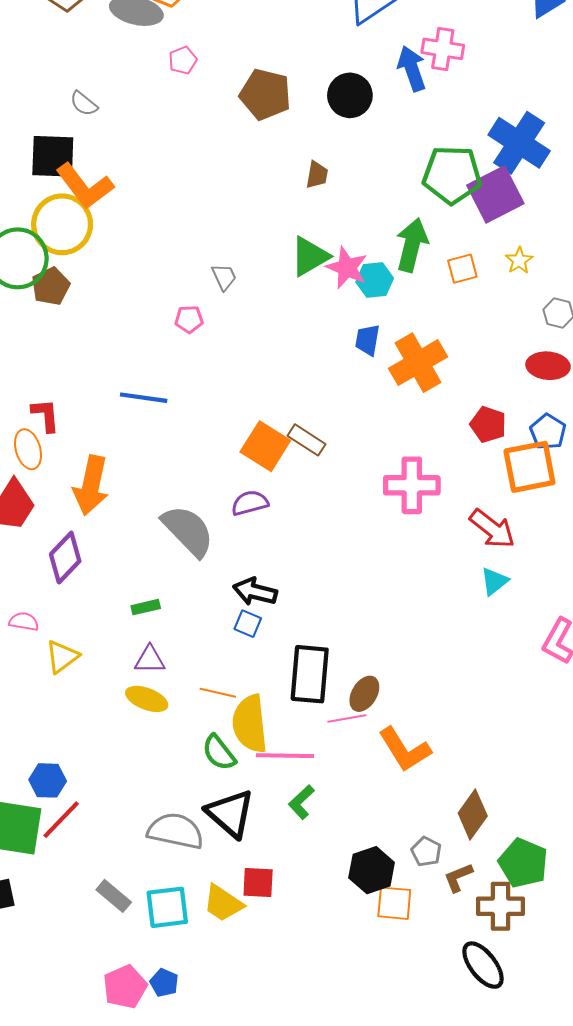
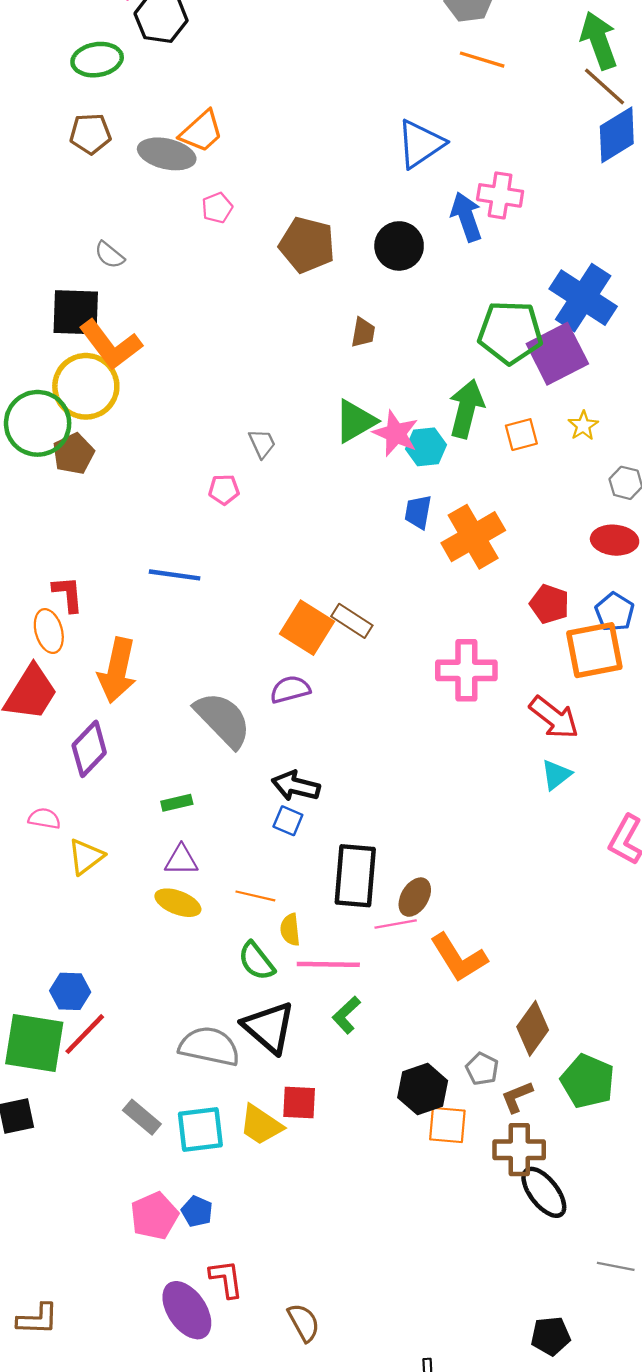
yellow semicircle: (250, 724) -> (290, 930), size x0.5
brown cross: (501, 906) -> (519, 1150), moved

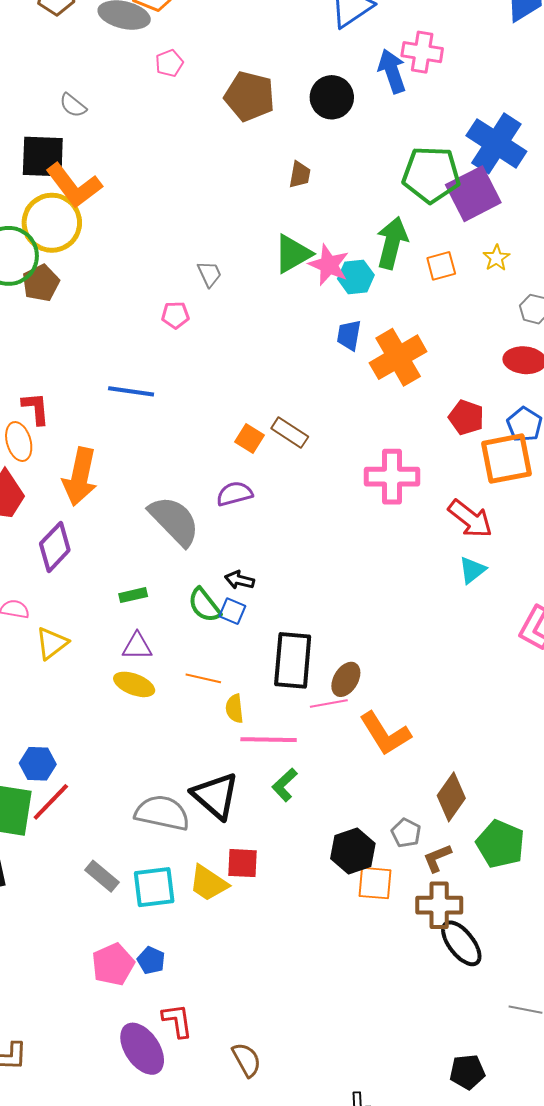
orange square: (307, 628) -> (250, 439), size x0.6
black arrow: (296, 786) -> (239, 580), size x0.7
green semicircle: (256, 961) -> (204, 605), moved

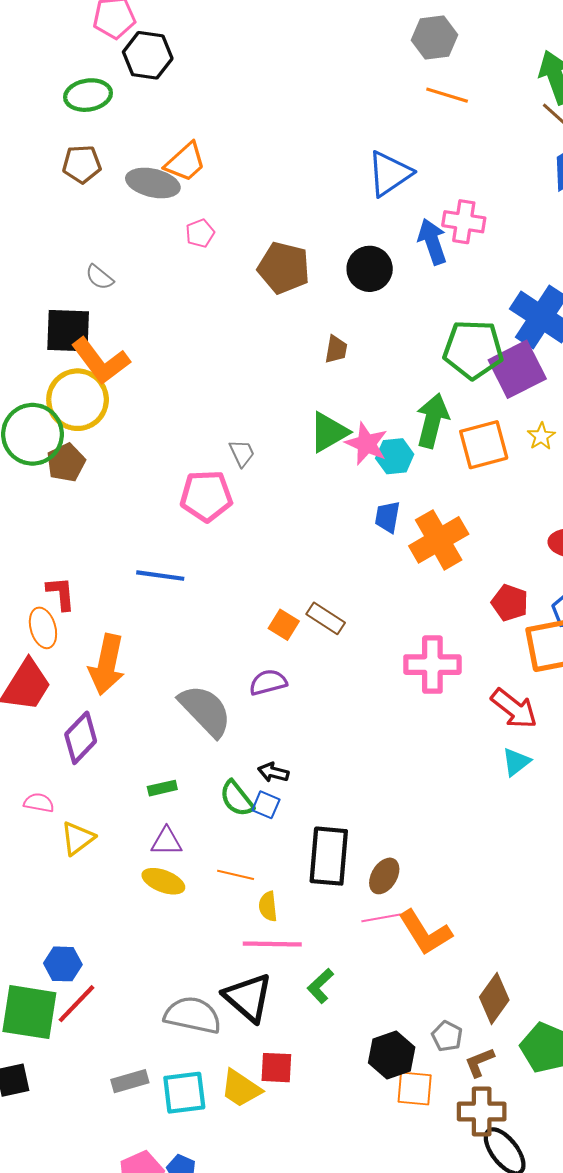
orange square: (441, 266) -> (484, 445), size x1.6
pink pentagon: (175, 315) -> (206, 496), size x1.8
pink line: (329, 703) -> (381, 918), moved
pink line: (269, 740) -> (272, 944), moved
gray rectangle: (102, 876) -> (130, 1081), turned -56

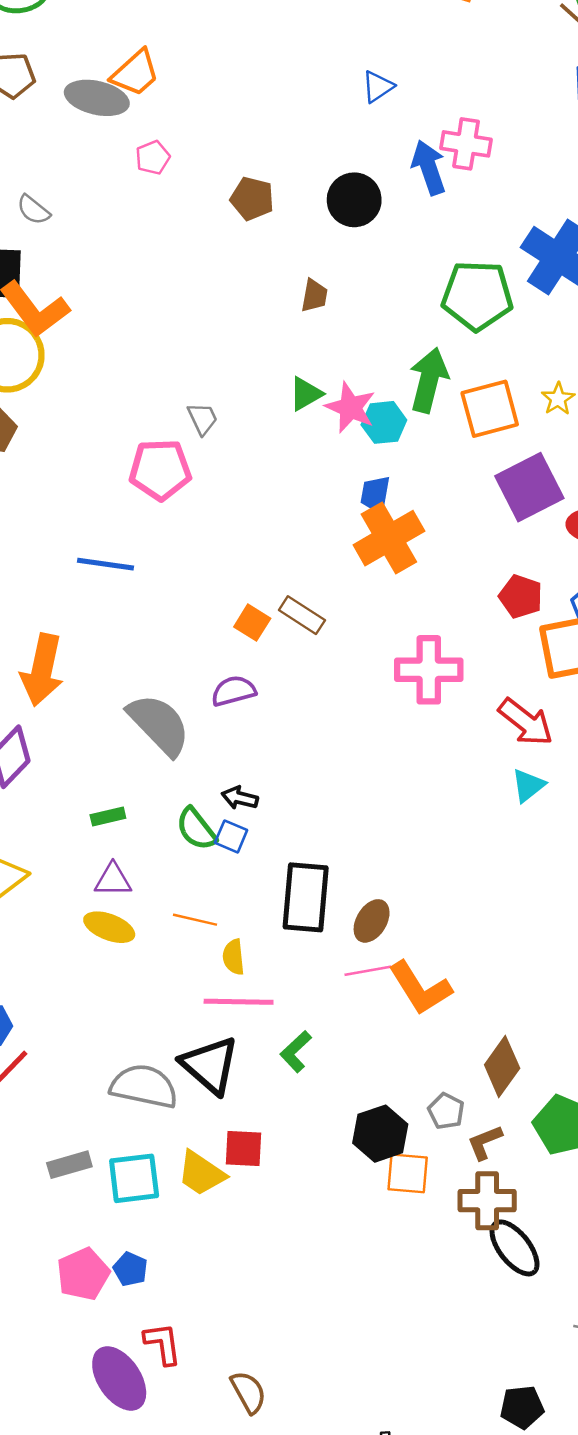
blue triangle: (389, 174) -> (378, 87), size x0.6
brown pentagon: (284, 268) -> (252, 199), size x0.7
purple square: (517, 369) -> (529, 487), moved
green triangle: (329, 432) -> (306, 394), size x0.7
orange cross: (439, 540) -> (389, 538), moved

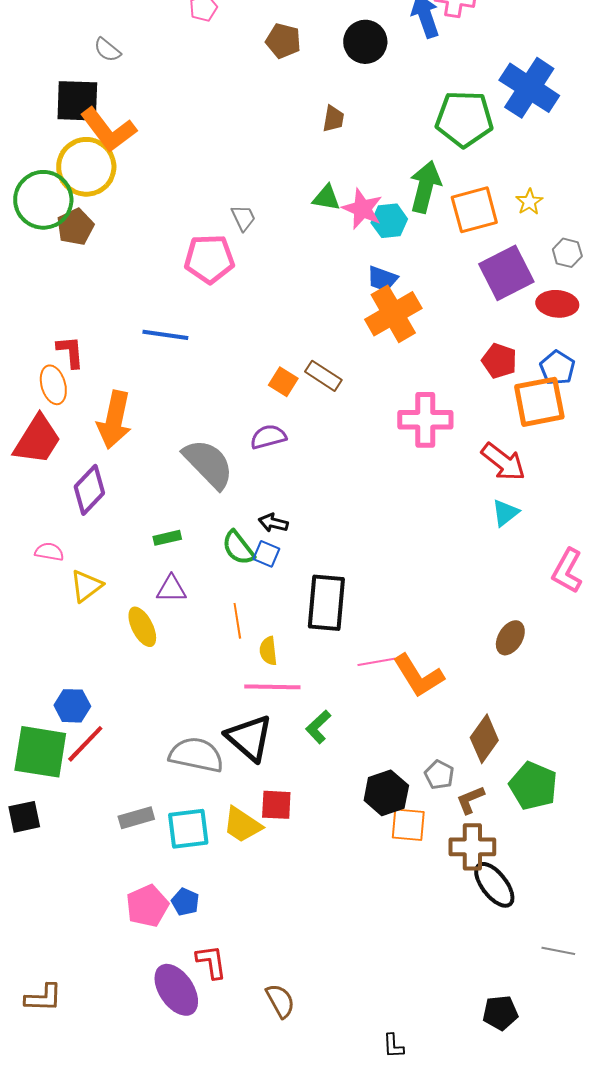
green triangle: (306, 394) -> (326, 198), turned 40
blue trapezoid: (375, 495) -> (382, 279), turned -80
orange line: (195, 920) -> (237, 621), turned 68
brown ellipse: (372, 921) -> (510, 638), moved
yellow ellipse: (109, 927) -> (142, 627), moved, turned 42

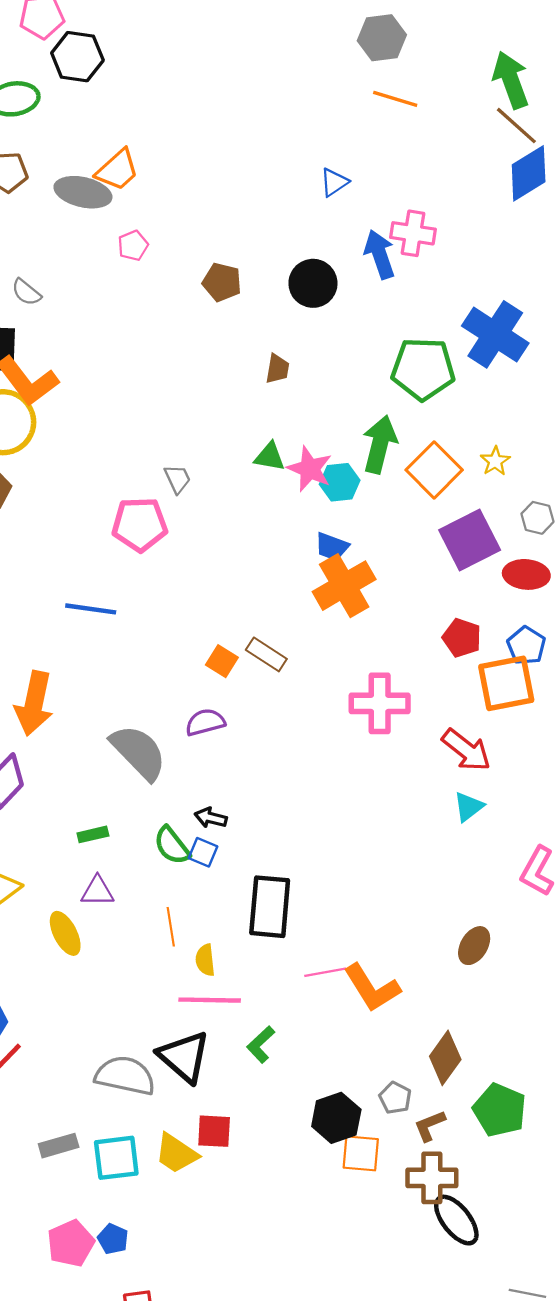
orange square: (474, 210) -> (434, 470), turned -30

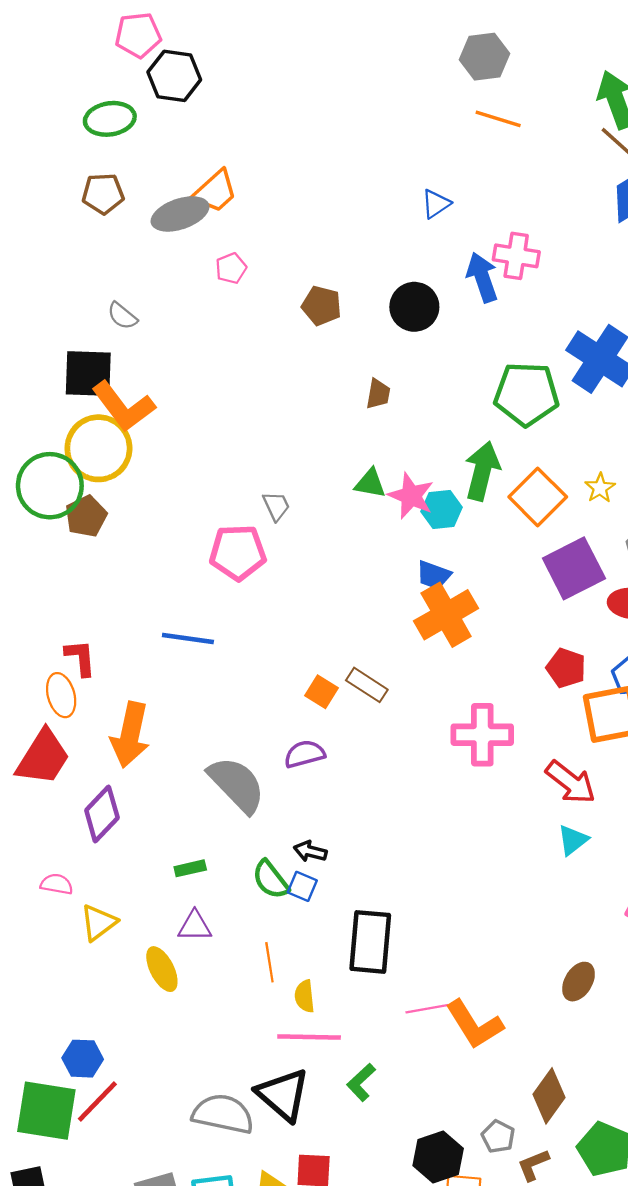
gray ellipse: (83, 192) -> (180, 214), turned -32

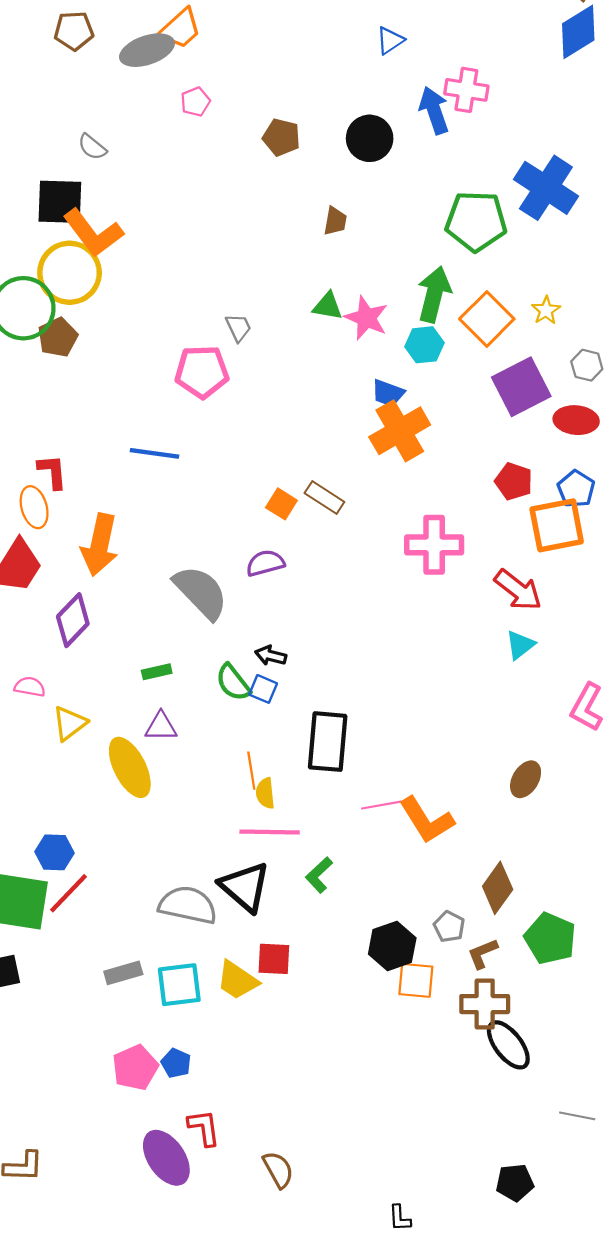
cyan hexagon: (442, 509) -> (424, 345), moved
orange line: (269, 962) -> (251, 771), moved
yellow ellipse: (162, 969) -> (130, 767), size x1.4

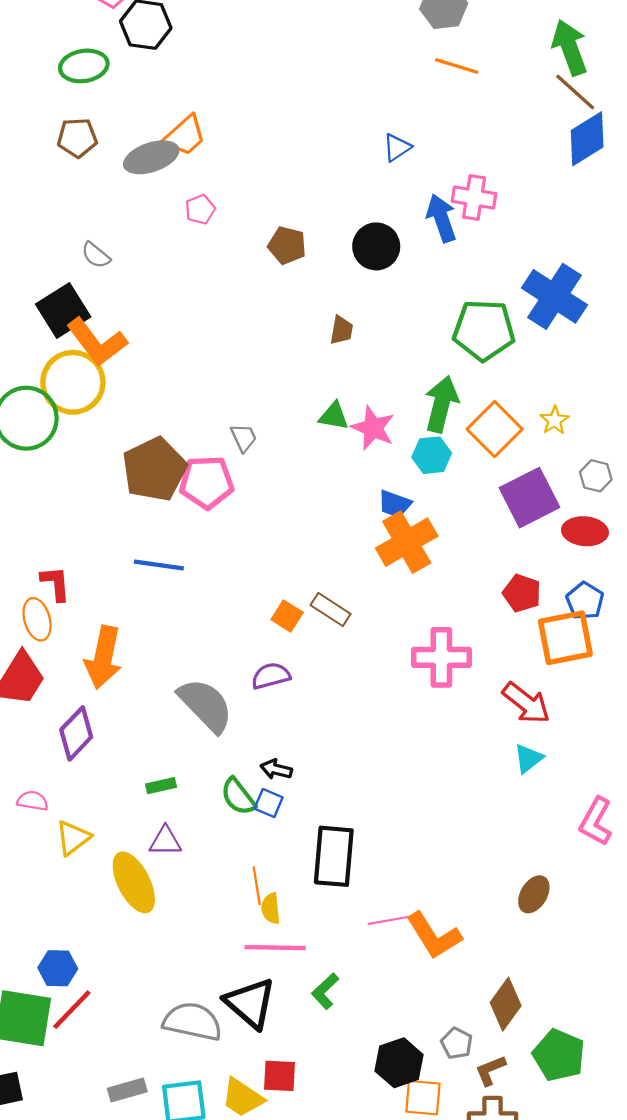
black square: (60, 202) -> (63, 311), turned -34
brown pentagon: (58, 337) -> (154, 469), moved, size x1.6

